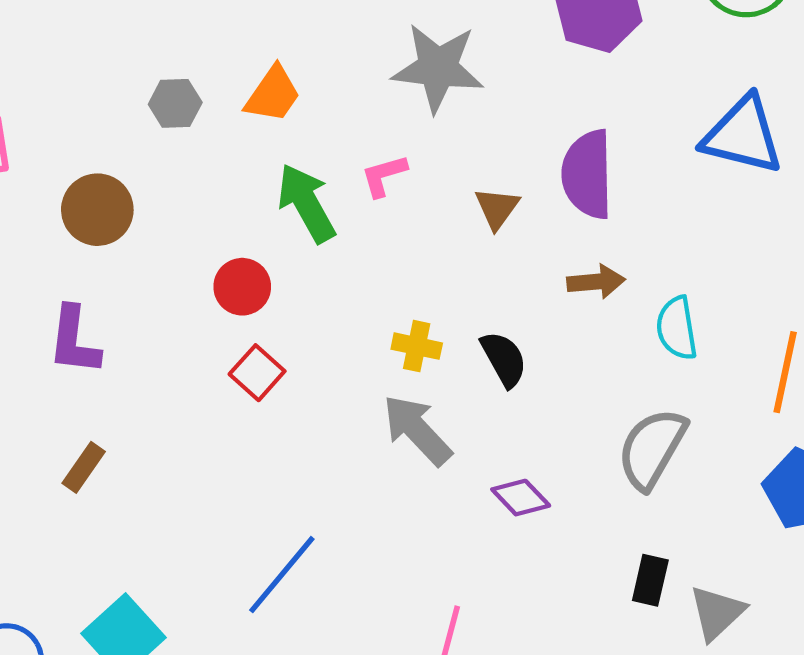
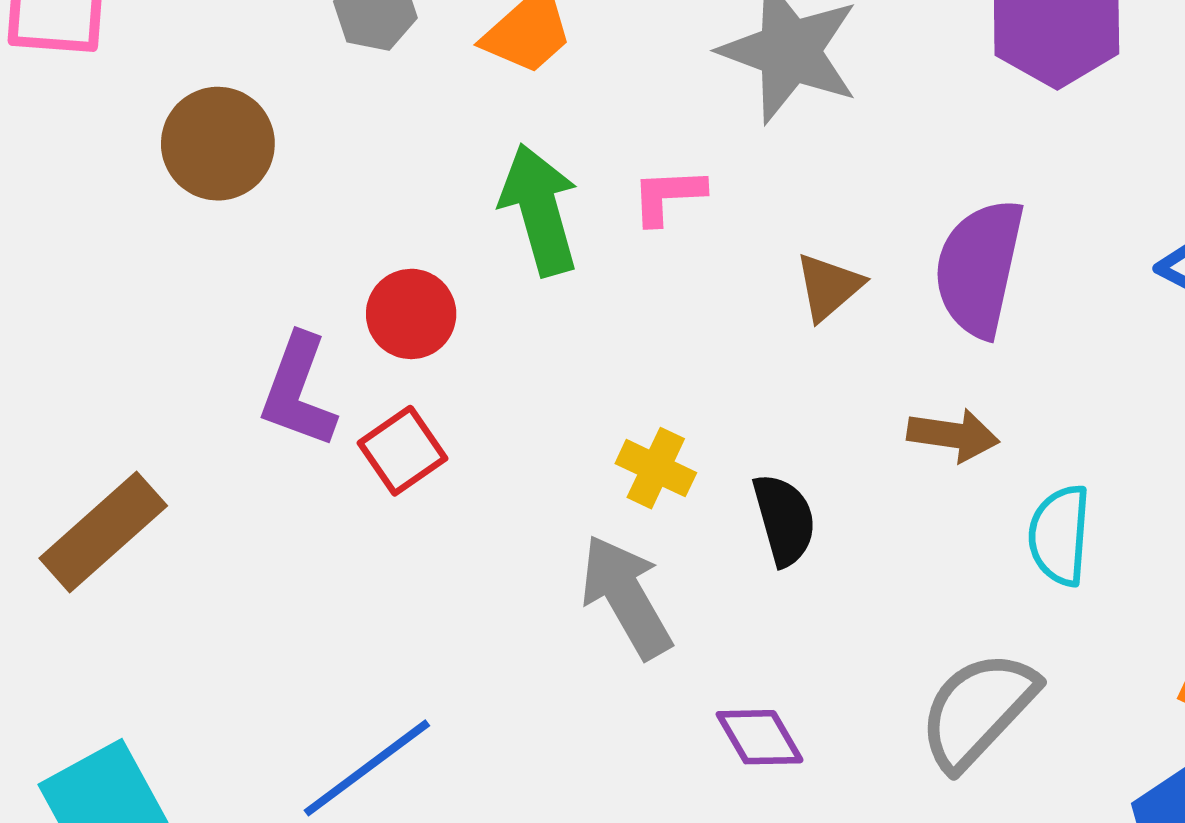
purple L-shape: (74, 341) -> (298, 391), moved
brown rectangle: (84, 467) -> (103, 532), size x1.6

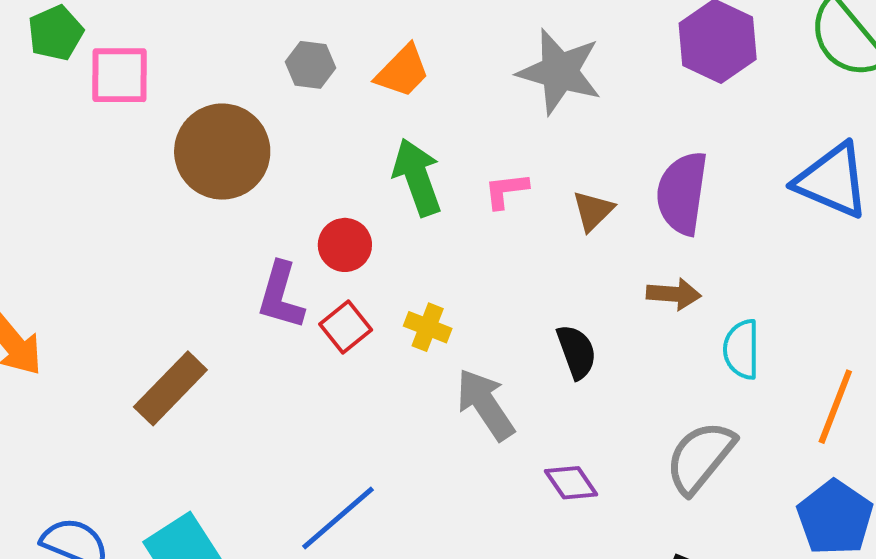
brown circle: (218, 144) -> (222, 152), size x1.4
pink L-shape: (668, 196) -> (506, 191), moved
yellow cross: (656, 468) -> (428, 327), moved

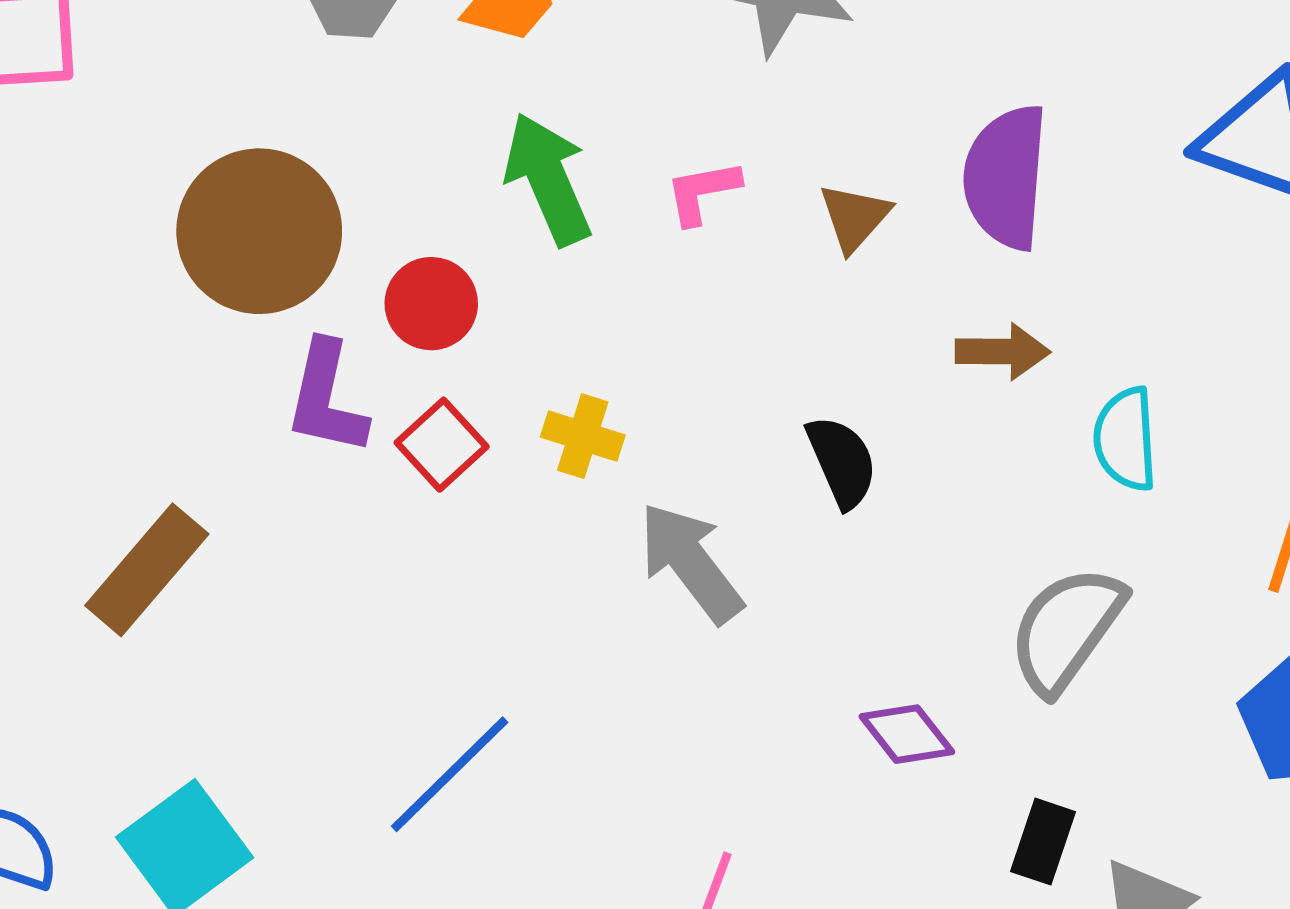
brown circle: (222, 152) -> (259, 231), moved
purple diamond: (571, 483) -> (907, 734), moved

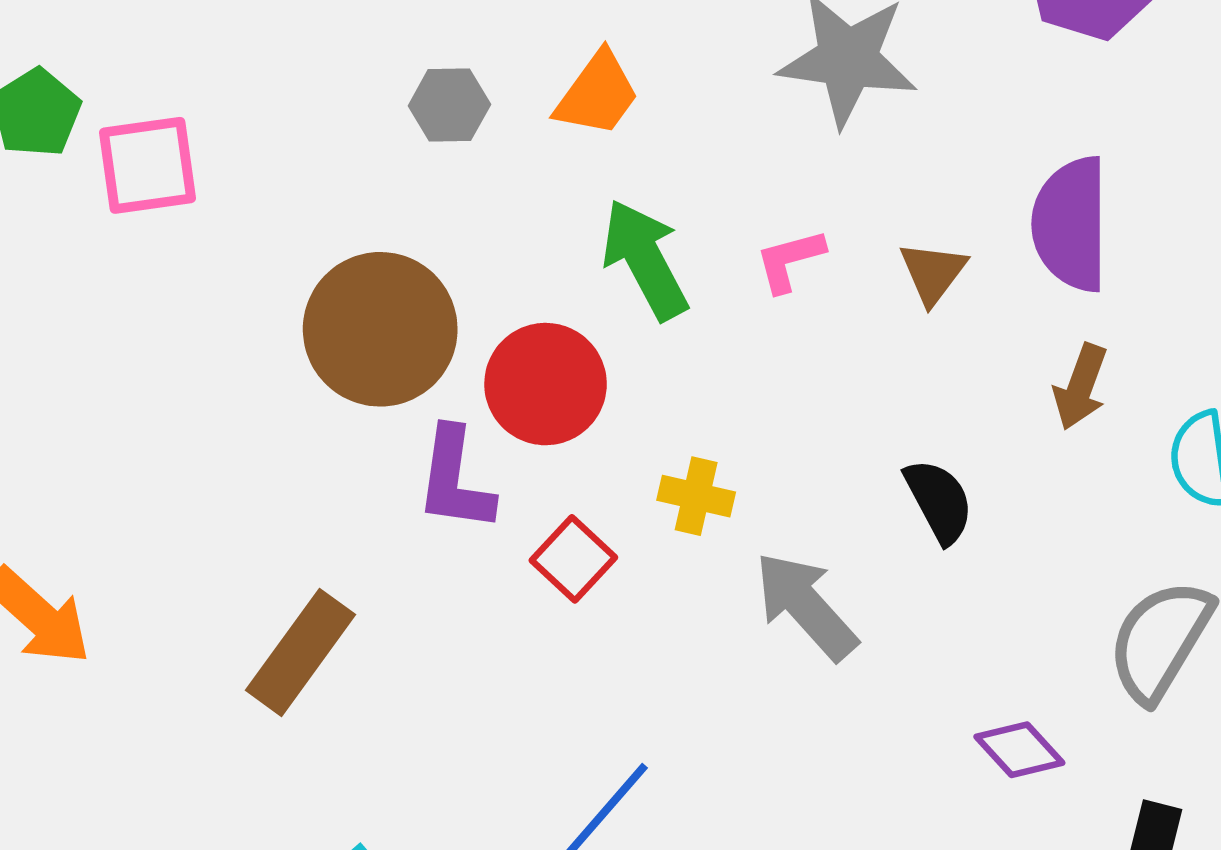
red circle: (431, 304) -> (546, 384), size x1.4
brown arrow: (1003, 352) -> (1081, 387), turned 114
red square: (442, 445) -> (573, 559), moved

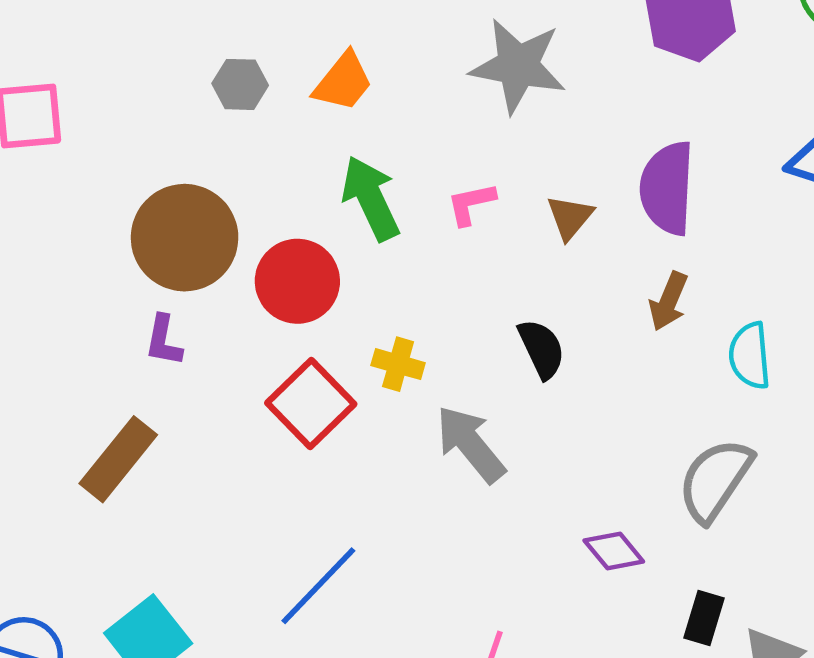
purple L-shape: (455, 480) -> (164, 341), moved, size x0.7
black semicircle: (939, 501) -> (541, 349), moved
red square: (573, 559) -> (311, 403), size x1.5

